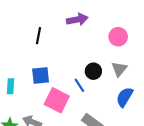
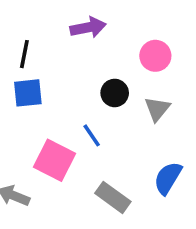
black circle: (93, 71) -> (115, 93), moved
blue square: (41, 75) -> (28, 93), moved
blue semicircle: (125, 97) -> (168, 178), moved

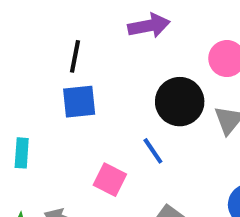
black circle: (115, 93) -> (180, 102), size x1.5
pink square: (54, 160) -> (110, 180), size x0.7

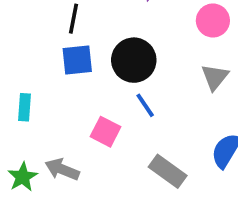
black circle: (180, 102) -> (134, 60), moved

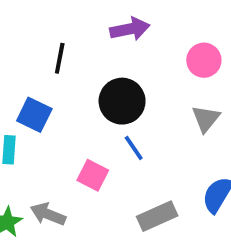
blue square: (77, 60) -> (34, 115), moved, turned 32
gray rectangle: (168, 171) -> (157, 216), turned -60

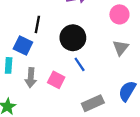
black line: (60, 58) -> (37, 24), moved
gray arrow: (48, 214) -> (31, 78), moved, turned -108

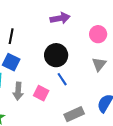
black line: (37, 24) -> (11, 36), moved

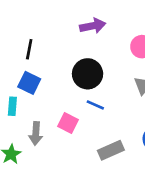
blue line: (62, 79) -> (95, 105), turned -32
gray arrow: (18, 91) -> (36, 133), moved

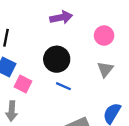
pink square: (68, 123) -> (23, 84), moved

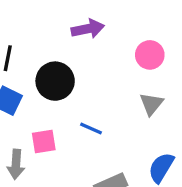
black circle: (57, 59) -> (55, 81), moved
pink square: (23, 84) -> (44, 141), moved, turned -36

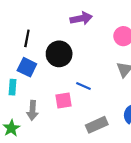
pink square: (44, 141) -> (63, 100), moved

